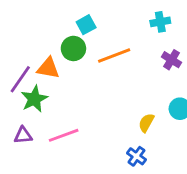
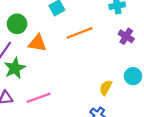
green circle: (73, 48) -> (17, 24), moved
orange triangle: (48, 68) -> (37, 43), moved

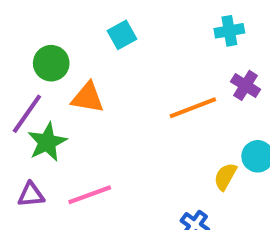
orange line: (80, 33) -> (193, 108), moved
yellow semicircle: (106, 88) -> (225, 177), moved

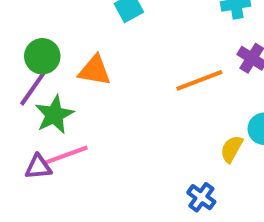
green circle: (51, 63) -> (42, 56), moved
pink line: (90, 195) -> (66, 155), moved

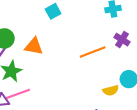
yellow semicircle: (232, 149) -> (111, 90), turned -133

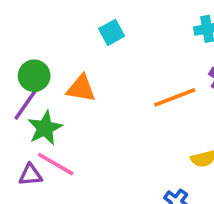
pink line: (18, 94) -> (56, 164), turned 50

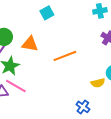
orange line: (175, 97) -> (65, 56), moved

